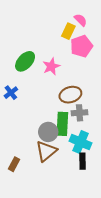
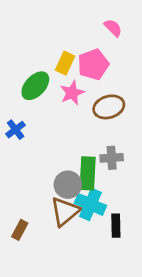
yellow rectangle: (68, 31) -> (65, 63), moved
pink pentagon: (82, 46) -> (93, 65), moved
brown ellipse: (70, 95) -> (109, 107), moved
cyan cross: (81, 142) -> (90, 204), moved

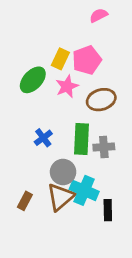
pink semicircle: (113, 28) -> (99, 15), moved, turned -72
blue cross: (16, 130) -> (43, 138), moved
green rectangle: (88, 173) -> (81, 139), moved
brown rectangle: (20, 230) -> (25, 201), moved

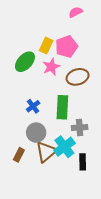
gray cross: (104, 147) -> (80, 127), moved
gray circle: (63, 172) -> (36, 133), moved
cyan cross: (84, 190) -> (64, 147), turned 30

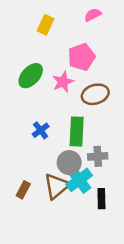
yellow rectangle: (46, 46) -> (46, 25), moved
gray circle: (36, 133) -> (69, 163), moved

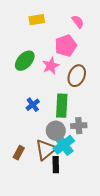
pink semicircle: (93, 15) -> (78, 22), moved, turned 80
yellow rectangle: (46, 25) -> (37, 20), turned 56
brown ellipse: (95, 94) -> (77, 76), turned -50
black rectangle: (101, 199) -> (56, 165), moved

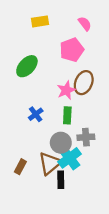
pink star: (51, 66) -> (66, 90), moved
green rectangle: (62, 106) -> (67, 115), size x0.7

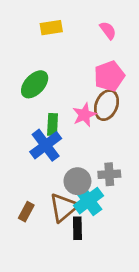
pink pentagon: (72, 50) -> (109, 76), moved
blue cross: (36, 114) -> (46, 145), size x1.6
green rectangle: (67, 115) -> (53, 124), moved

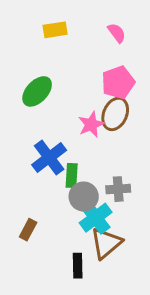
green rectangle: (53, 124) -> (72, 176), moved
brown triangle: (64, 207) -> (106, 243), moved
black rectangle: (77, 228) -> (78, 266), moved

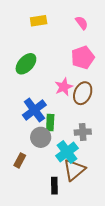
brown ellipse: (115, 114) -> (83, 93), moved
gray circle: (84, 197) -> (41, 137), moved

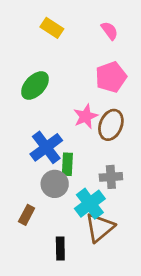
yellow rectangle: (39, 21) -> (52, 28), turned 42
black rectangle: (54, 186) -> (60, 249), moved

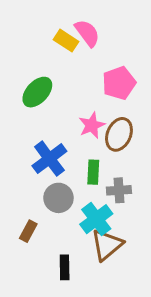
yellow rectangle: (52, 28) -> (66, 41), moved
pink semicircle: (110, 31) -> (87, 33), moved, size x1.4
green rectangle: (67, 164) -> (93, 172), moved

